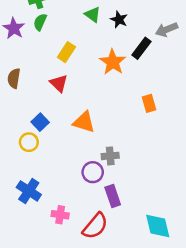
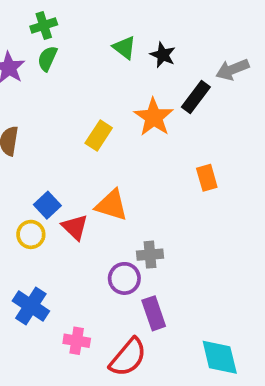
yellow rectangle: (66, 52) -> (99, 135), moved
red triangle: (59, 83) -> (75, 227), moved

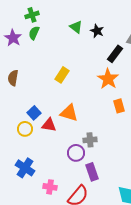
orange star: (154, 117) -> (108, 79), moved
orange rectangle: (207, 178) -> (119, 106), moved
red triangle: (75, 227) -> (49, 125), turned -35

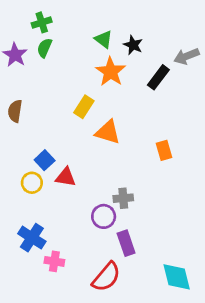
orange star: (108, 79) -> (111, 72), moved
orange triangle: (69, 113) -> (108, 132), moved
pink cross: (50, 187) -> (54, 261), moved

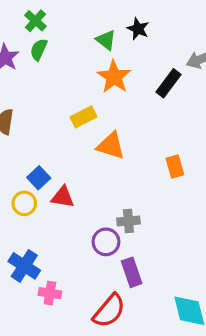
green cross: (42, 22) -> (35, 21), turned -30
black star: (133, 45) -> (138, 29), moved
yellow rectangle: (84, 107) -> (84, 117), turned 30

